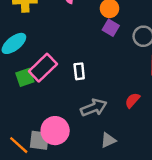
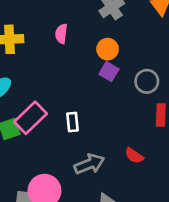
red semicircle: (132, 100) -> (134, 156), turned -98

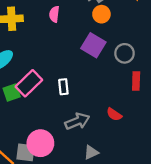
orange circle: (108, 49) -> (101, 14), moved
purple square: (109, 72) -> (93, 45), size x1.5

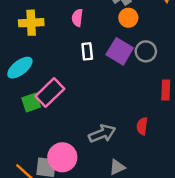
gray circle: (125, 53) -> (146, 51), moved
white rectangle: (63, 87) -> (87, 51), moved
red semicircle: (114, 114) -> (142, 126), turned 63

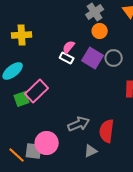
pink semicircle: (77, 18) -> (69, 47), moved, turned 32
white rectangle: (87, 51) -> (67, 58), turned -56
red semicircle: (142, 126) -> (107, 131), moved, size x1.6

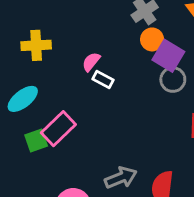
pink semicircle: (69, 47) -> (91, 62), moved
purple square: (93, 58) -> (168, 56), moved

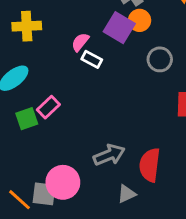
purple square: (168, 56) -> (119, 28), moved
pink rectangle: (58, 129) -> (48, 107), size x0.7

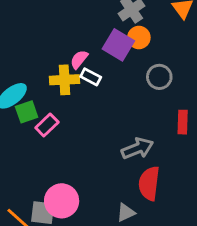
yellow cross: (27, 26) -> (64, 80), moved
green square: (27, 119) -> (27, 112), moved
gray arrow: (109, 155) -> (137, 148), moved

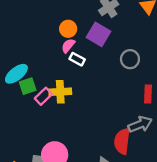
orange circle: (139, 38) -> (68, 29), moved
yellow cross: (64, 80) -> (60, 92), moved
gray arrow: (137, 148) -> (140, 124), moved

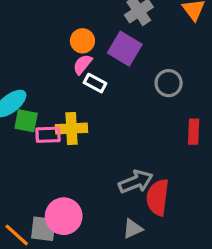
green square: (28, 86) -> (26, 121), turned 30
pink rectangle: (43, 96) -> (48, 135), turned 42
gray arrow: (140, 124) -> (136, 182), moved

